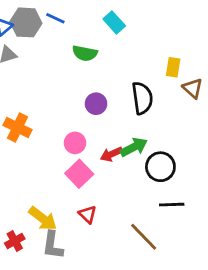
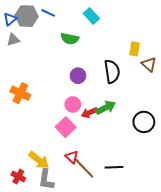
pink circle: (75, 143) -> (73, 104), moved
black circle: (160, 167) -> (144, 122), moved
black line: (172, 205) -> (114, 167), moved
brown line: (144, 237) -> (84, 168), moved
red cross: (15, 241) -> (18, 177), turned -32

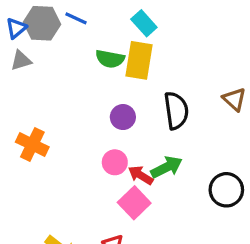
yellow rectangle: (135, 49) -> (139, 60), moved, size x1.6
red arrow: (89, 113) -> (141, 175), turned 56
pink square: (66, 127) -> (134, 203), moved

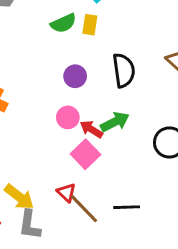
green semicircle: (110, 59) -> (63, 23), turned -35
yellow rectangle: (139, 60) -> (90, 25), size x0.6

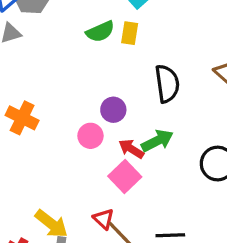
purple circle: (75, 76) -> (113, 110), moved
pink circle: (68, 117) -> (90, 136), moved

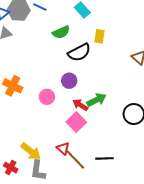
yellow rectangle: (130, 33) -> (99, 36), moved
black semicircle: (167, 84) -> (79, 52), moved, turned 70
pink circle: (90, 136) -> (47, 97), moved

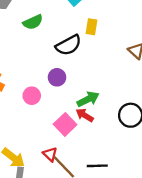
green semicircle: (61, 32) -> (33, 22), moved
red arrow: (80, 105) -> (85, 115), moved

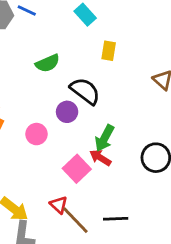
green semicircle: (33, 22) -> (48, 63), moved
black semicircle: (69, 45) -> (85, 91), moved, turned -115
green arrow: (88, 99) -> (105, 138), turned 145

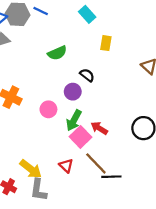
black semicircle: (85, 91) -> (87, 75), size x0.6
green arrow: (105, 138) -> (74, 120), moved
brown line: (75, 220) -> (96, 163), moved

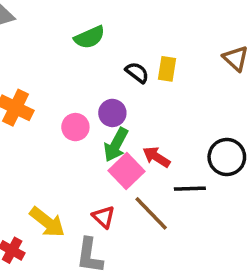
yellow rectangle: (106, 43) -> (167, 69), moved
purple circle: (73, 92) -> (112, 113), moved
black line: (111, 177) -> (190, 189), moved
gray L-shape: (38, 190) -> (90, 256), moved

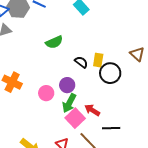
black circle: (227, 157) -> (110, 73), moved

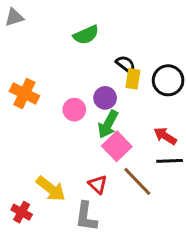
yellow rectangle: (98, 60) -> (133, 79), moved
red arrow: (92, 110) -> (165, 136), moved

